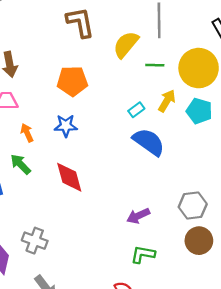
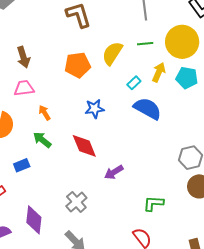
yellow semicircle: (126, 45) -> (112, 53), moved
blue star: (66, 126) -> (94, 109), moved
purple arrow: (138, 216) -> (114, 172), moved
gray cross: (35, 241) -> (76, 202), moved, turned 35

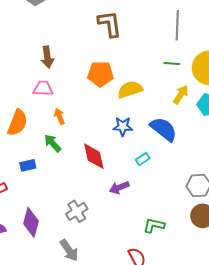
yellow semicircle: (112, 53) -> (130, 89), moved, turned 30
cyan rectangle: (134, 83) -> (143, 159), moved
blue star: (94, 109) -> (123, 126), moved

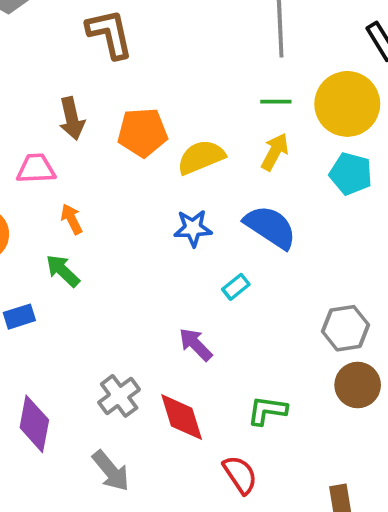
brown L-shape: (110, 24) -> (110, 34), moved
brown arrow: (47, 57) -> (72, 119), moved
yellow arrow: (181, 95) -> (275, 152), moved
red diamond: (94, 156) -> (182, 417), moved
purple arrow: (119, 188) -> (196, 344), turned 72

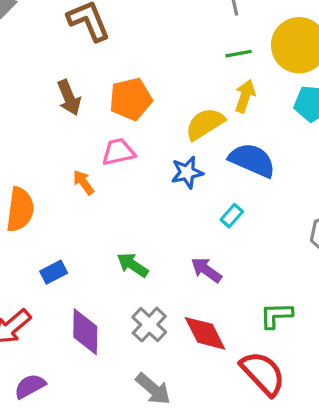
yellow semicircle: (201, 157) -> (205, 124), moved
pink trapezoid: (36, 169) -> (118, 152), moved
green arrow: (63, 271) -> (133, 265), moved
purple diamond: (34, 424) -> (85, 332), moved
red semicircle: (240, 475) -> (263, 373), size x1.4

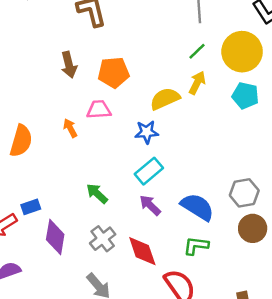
green line: (239, 54) -> (197, 51), turned -42
blue semicircle: (252, 160) -> (197, 207), moved
cyan rectangle: (232, 216) -> (149, 171), moved, size x1.6
blue rectangle: (54, 272) -> (31, 207), moved

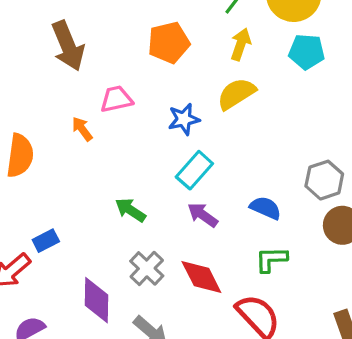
brown arrow: (69, 65) -> (68, 46), size x1.4
orange pentagon: (114, 72) -> (169, 43), moved
yellow semicircle: (165, 99) -> (236, 94), moved
blue semicircle: (197, 207) -> (265, 208), size x0.7
purple diamond: (55, 237) -> (96, 300), moved

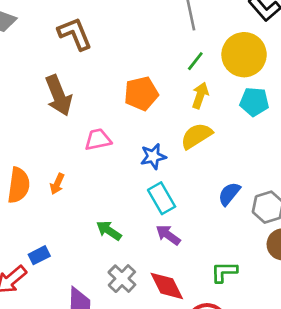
orange arrow: (82, 129) -> (57, 184), moved, turned -120
cyan rectangle: (194, 170) -> (162, 198), turned -72
blue semicircle: (265, 208) -> (229, 194), moved, turned -75

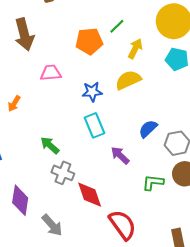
green line: (195, 61) -> (117, 26), moved
purple arrow: (168, 235) -> (120, 155), moved
green L-shape: (224, 272) -> (153, 182), moved
gray cross: (122, 279) -> (63, 173), moved, turned -30

